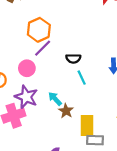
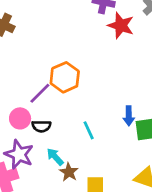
orange hexagon: (39, 30) -> (65, 77), moved
black semicircle: (73, 59) -> (41, 126), moved

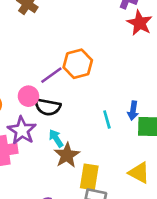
black semicircle: (41, 126) -> (48, 107), size x1.4
cyan line: (89, 130) -> (107, 119), moved
brown star: (69, 172) -> (67, 155), size x1.4

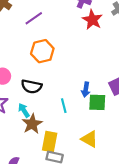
purple line: (51, 75) -> (34, 18), moved
black semicircle: (48, 107) -> (31, 86), moved
cyan line: (107, 119) -> (64, 106), moved

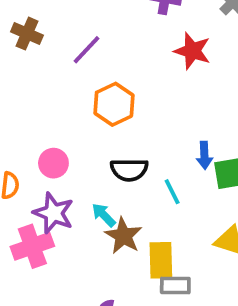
red star: (92, 20) -> (192, 51), moved
black semicircle: (31, 86) -> (129, 170), moved

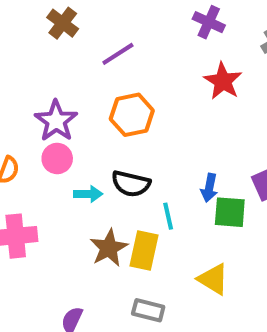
purple star: (54, 213) -> (56, 121), moved
cyan arrow: (104, 215) -> (88, 194), moved, turned 120
yellow rectangle: (161, 260) -> (144, 250), moved

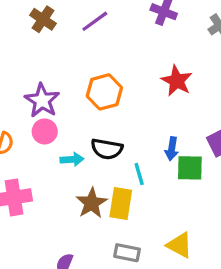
purple line: (118, 54) -> (95, 21), moved
red star: (223, 81) -> (177, 81), moved
yellow triangle: (213, 279) -> (179, 245), moved

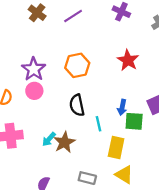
black semicircle: (107, 149) -> (77, 105), turned 65
cyan arrow: (72, 159) -> (49, 139), moved, turned 133
yellow rectangle: (121, 204) -> (116, 148), moved

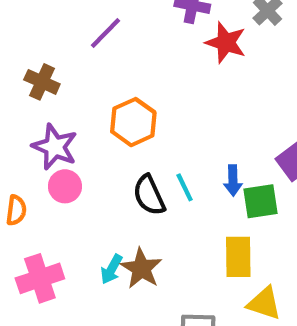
brown cross: (37, 13) -> (42, 82), moved
red star: (128, 60) -> (226, 43), moved
cyan line: (99, 124) -> (185, 187), moved

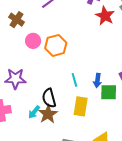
purple star: (55, 147) -> (15, 79), moved, turned -30
pink circle: (65, 186) -> (33, 41), moved
black semicircle: (149, 195) -> (49, 98), moved
yellow rectangle: (238, 257) -> (81, 106), moved

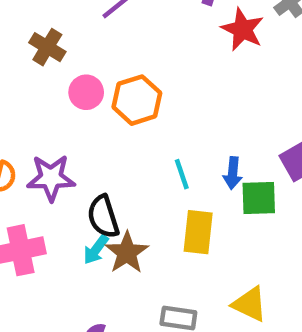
black semicircle: (49, 98) -> (103, 217), moved

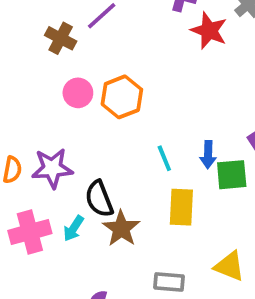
brown cross: (47, 47) -> (61, 38), moved
cyan arrow: (96, 250) -> (74, 228), moved

